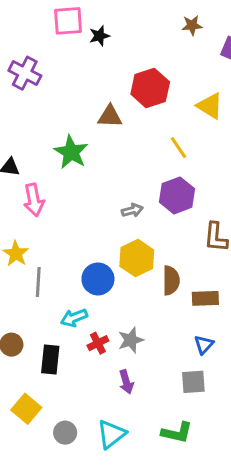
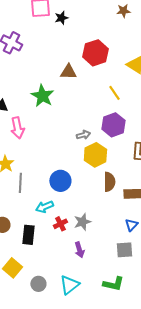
yellow hexagon: (137, 258) -> (95, 155), moved

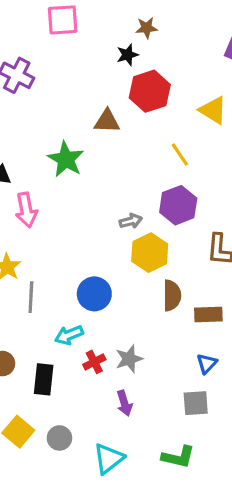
brown star: (123, 11) -> (147, 28), moved
black star: (61, 18) -> (128, 55), moved
gray circle: (38, 284) -> (59, 438), moved

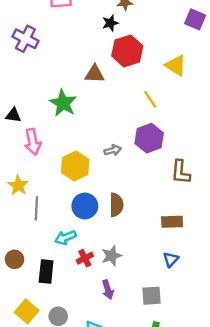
yellow hexagon: (150, 253) -> (75, 166), moved
brown semicircle: (172, 295) -> (116, 205), moved
gray square: (196, 403) -> (151, 296), moved

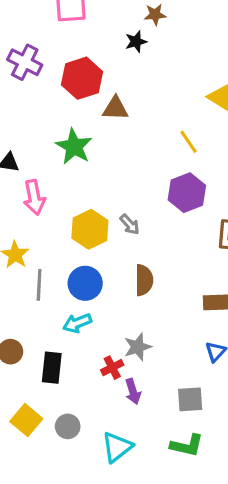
red hexagon: (127, 51) -> (82, 78), moved
gray arrow: (113, 150) -> (130, 224), moved, turned 63
blue circle: (85, 206) -> (85, 283), moved
red cross: (85, 258) -> (112, 368), moved

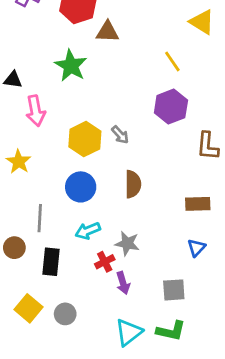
gray line: (39, 285) -> (40, 218), moved
cyan arrow: (77, 323) -> (88, 231), moved
gray star: (138, 347) -> (127, 243), turned 30
cyan triangle: (117, 447) -> (129, 332), moved

